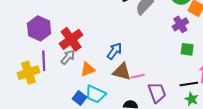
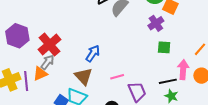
purple line: (44, 61) -> (26, 81), moved
orange triangle: (88, 69) -> (40, 74), moved
brown triangle: (122, 72) -> (83, 76), moved, turned 36

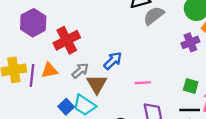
green square: (164, 47) -> (191, 86), moved
gray arrow: (47, 62) -> (80, 71), moved
pink line: (117, 77) -> (143, 83), moved

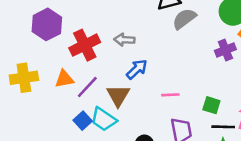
gray arrow: (80, 71) -> (124, 40), moved, turned -138
purple line: (32, 75) -> (87, 87), moved, turned 35
green square: (191, 86) -> (211, 105), moved

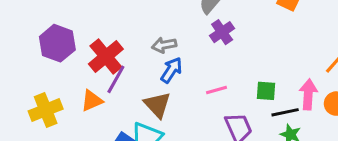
gray arrow: (124, 40) -> (164, 45), moved
purple cross: (225, 50) -> (222, 32), moved
purple line: (87, 87) -> (116, 79), moved

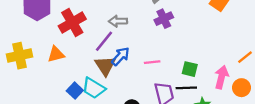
blue arrow: (171, 70) -> (120, 56), moved
purple line: (116, 79) -> (104, 41), moved
black line: (285, 112) -> (186, 88), moved

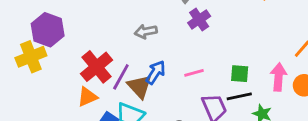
red cross: (72, 22) -> (96, 67), moved
purple line: (104, 41) -> (121, 77), moved
orange triangle: (56, 54) -> (87, 97), moved
yellow cross: (20, 56) -> (31, 57), moved

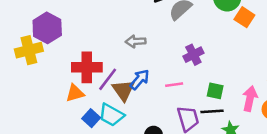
purple cross: (199, 20) -> (193, 55), moved
red cross: (96, 67) -> (87, 67), turned 32

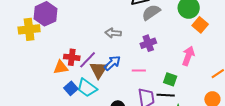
purple cross: (193, 55) -> (148, 43), moved
red cross: (87, 67) -> (72, 57), moved, size x0.7
pink arrow: (250, 99) -> (188, 56), moved

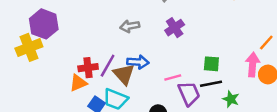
pink arrow: (188, 56) -> (253, 65), moved
blue arrow: (112, 63) -> (138, 62), turned 60
pink line: (139, 70) -> (173, 77), moved

